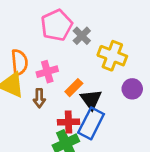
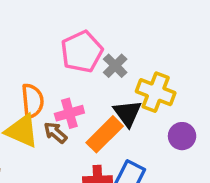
orange rectangle: (74, 88) -> (105, 134), size x1.5
brown arrow: (39, 98) -> (55, 133), moved, turned 132
black triangle: (91, 99) -> (127, 113), moved

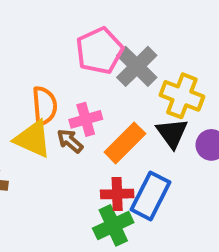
gray cross: (115, 66) -> (137, 66), size x1.5
black triangle: (127, 113) -> (172, 133), moved

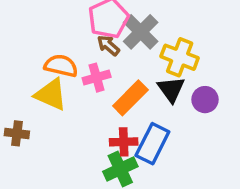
orange semicircle: (44, 106) -> (61, 66), turned -72
brown arrow: (70, 141) -> (108, 45), moved

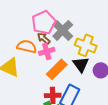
orange semicircle: (61, 66) -> (27, 46), moved
pink cross: (97, 78) -> (47, 51), moved

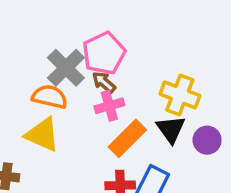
gray cross: (63, 30) -> (66, 68), moved
orange semicircle: (27, 46) -> (50, 97), moved

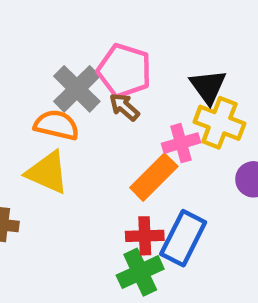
pink pentagon: (104, 53) -> (124, 71), turned -30
pink cross: (109, 106) -> (181, 143), moved
black triangle: (171, 129) -> (208, 87), moved

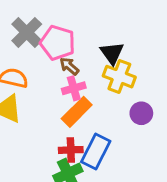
gray cross: (77, 89) -> (27, 32), moved
brown arrow: (124, 107) -> (69, 66), moved
pink cross: (181, 143) -> (74, 88), moved

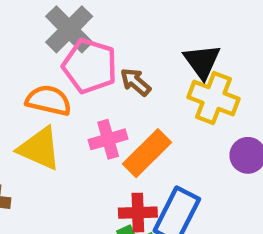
pink pentagon: (58, 43) -> (90, 66), moved
pink cross: (74, 88) -> (108, 139), moved

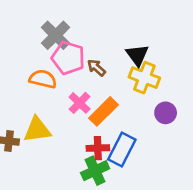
pink cross: (108, 139) -> (80, 103), turned -30
yellow triangle: (39, 148) -> (37, 130), moved, turned -32

